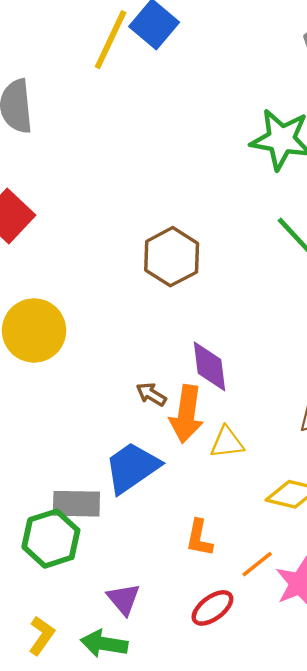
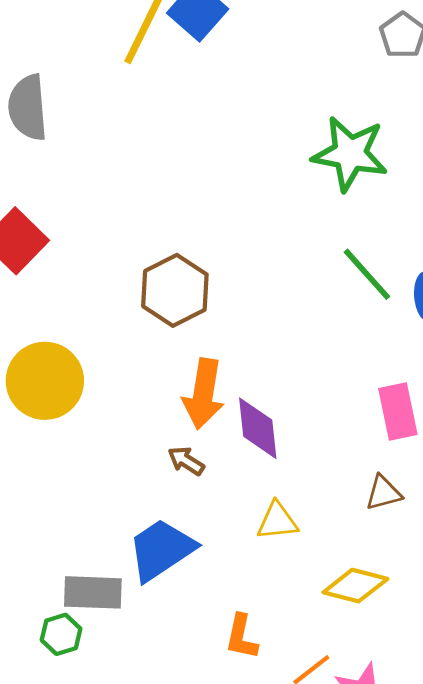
brown hexagon: (172, 257) -> (175, 290), moved
orange arrow: (186, 414) -> (203, 394), moved
green hexagon: (51, 539) -> (61, 634), size x0.6

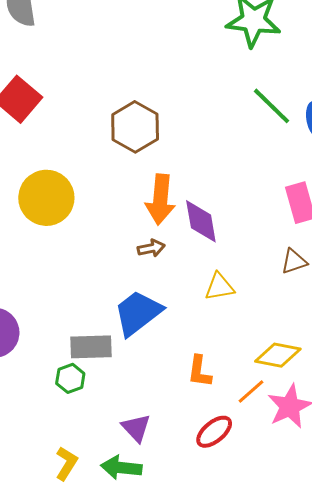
brown arrow: (186, 461) -> (151, 248), turned 140
yellow diamond: (355, 586) -> (278, 355), moved

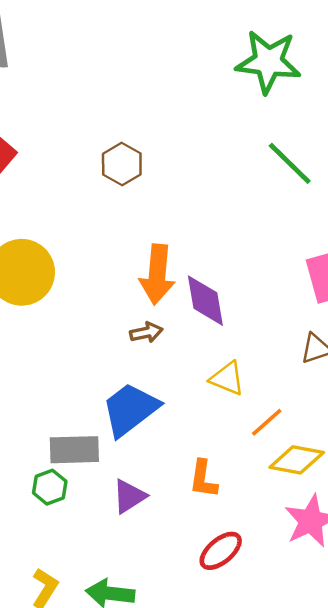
brown hexagon: (135, 127) -> (122, 164), moved, size x0.7
yellow triangle: (219, 287) -> (227, 378), turned 32
orange line: (251, 392) -> (267, 422), moved
purple triangle: (136, 428) -> (129, 496), moved, turned 40

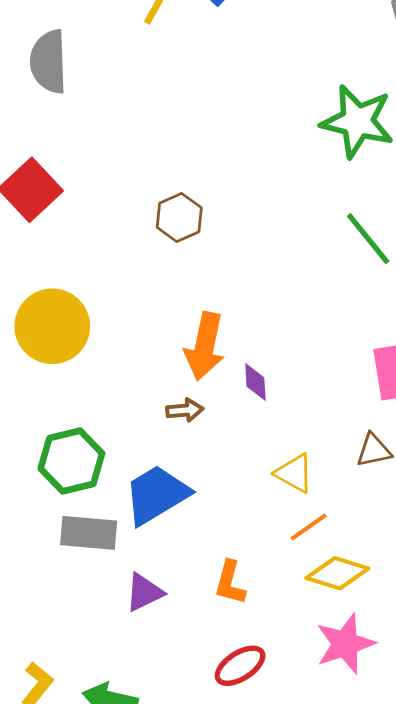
purple diamond: (205, 301) -> (255, 382), size x0.6
yellow triangle: (227, 378) -> (294, 473), moved
green hexagon: (50, 487) -> (71, 461), moved, size x1.6

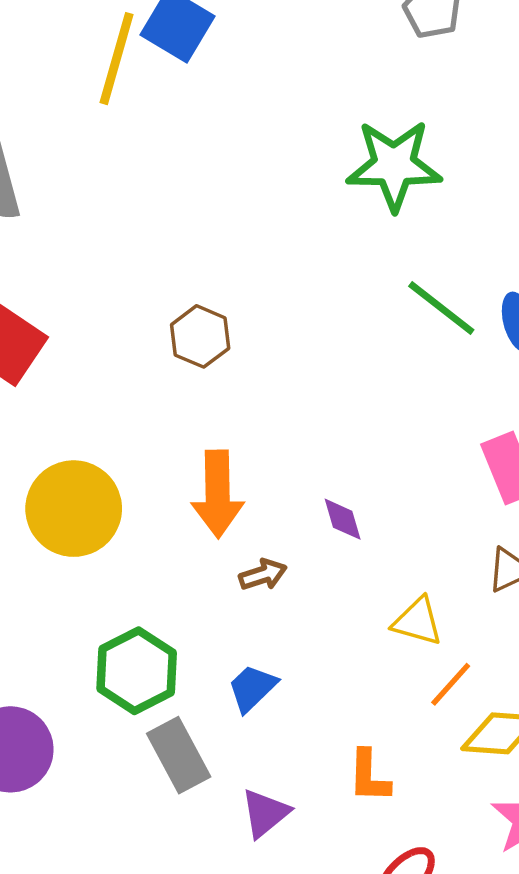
orange arrow: (205, 346) -> (218, 494), moved
blue trapezoid: (157, 495) -> (252, 688), size x0.6
gray rectangle: (89, 533) -> (179, 755), turned 70

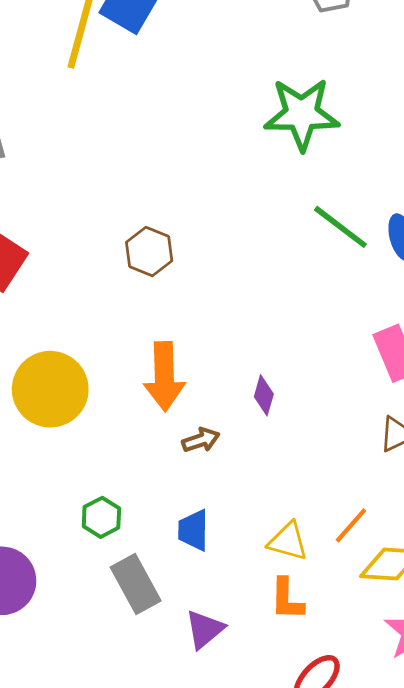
purple diamond: (343, 519) -> (264, 395), turned 33
yellow triangle: (417, 621) -> (288, 541), moved
green hexagon: (137, 671) -> (101, 517), size x0.6
blue trapezoid: (252, 688) -> (193, 530), turned -45

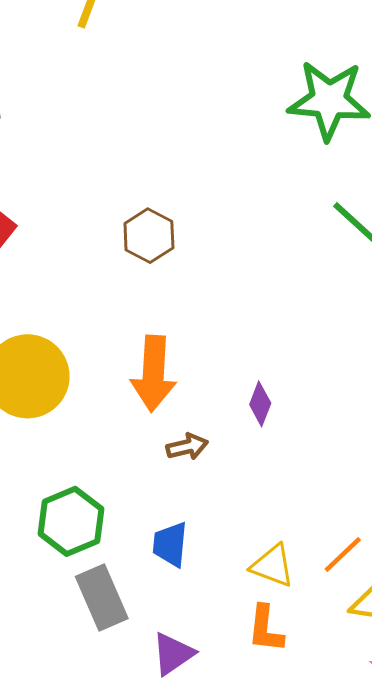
green hexagon: (101, 517) -> (71, 521), size x1.5

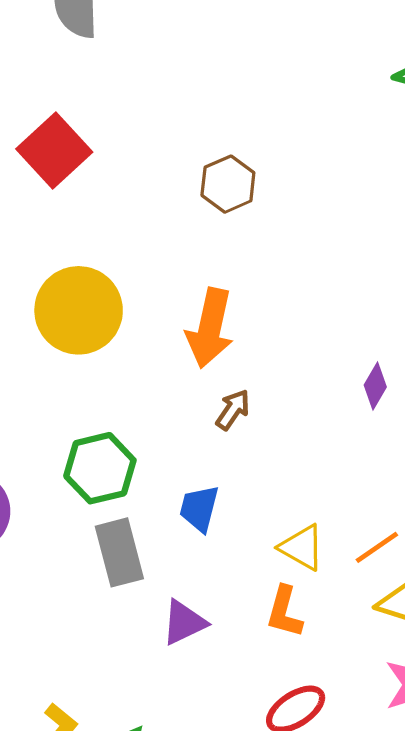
purple diamond: (260, 404) -> (375, 386), moved
brown arrow: (187, 447) -> (233, 410), turned -51

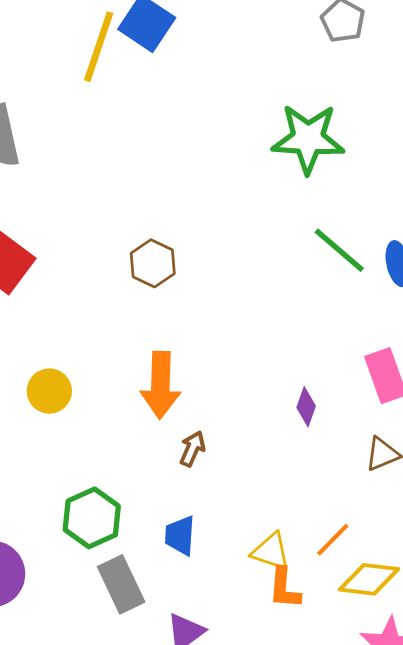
yellow circle: (79, 310) -> (49, 391), size x0.6
orange L-shape: (284, 612) -> (284, 588), moved

